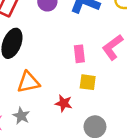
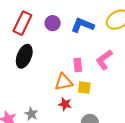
orange triangle: (28, 82) -> (64, 82), moved

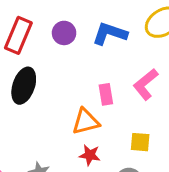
yellow square: (84, 87) -> (140, 142), moved

